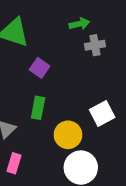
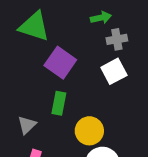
purple square: (40, 68) -> (60, 63), size x1.5
white square: (102, 113) -> (114, 71), moved

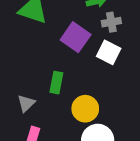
purple square: (60, 63) -> (76, 37), moved
white square: (114, 71) -> (109, 52), turned -35

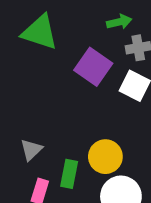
green rectangle: (56, 83) -> (69, 174), moved

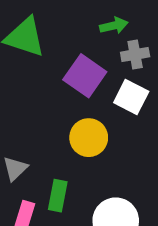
yellow circle: (105, 157) -> (89, 138), moved

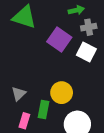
yellow circle: (89, 138) -> (62, 93), moved

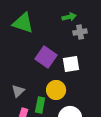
purple square: (59, 40) -> (46, 57), moved
white square: (86, 52) -> (71, 64), moved, turned -36

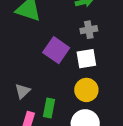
gray cross: (80, 32) -> (89, 30), moved
yellow circle: (56, 90) -> (86, 90), moved

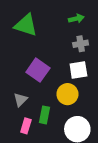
purple square: (56, 50) -> (38, 70), moved
yellow circle: (86, 90) -> (67, 94), moved

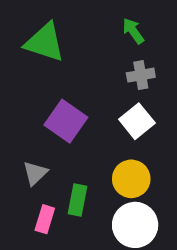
green arrow: (76, 19) -> (133, 31), turned -112
white square: (78, 70) -> (137, 121), turned -30
yellow circle: (67, 94) -> (131, 179), moved

